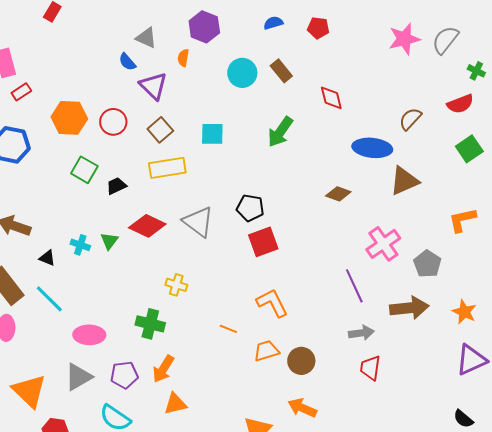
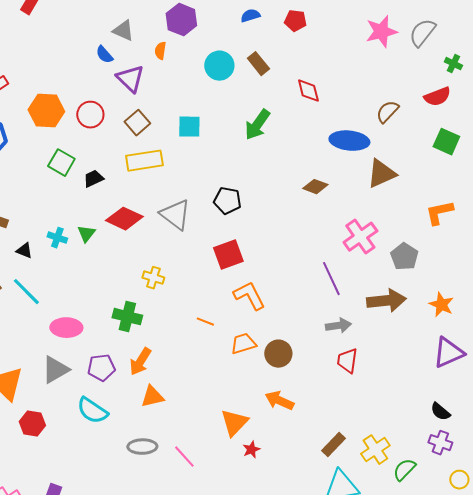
green square: (469, 149) -> (446, 142), turned -32
red square: (263, 242) -> (228, 255), moved

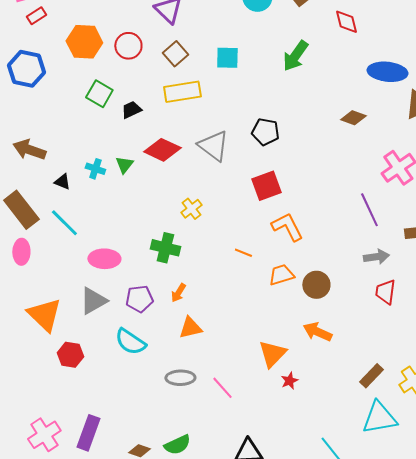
yellow cross: (153, 278) -> (191, 209), turned 35
orange arrow: (140, 362) -> (178, 293), size x0.7

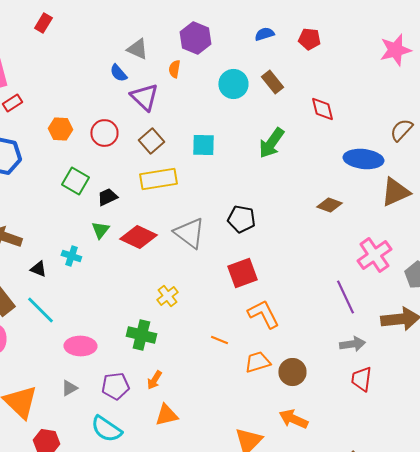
orange hexagon: (84, 42) -> (60, 129), size x0.7
green triangle: (124, 165) -> (100, 230), moved
gray triangle: (93, 301) -> (69, 388), size x0.6

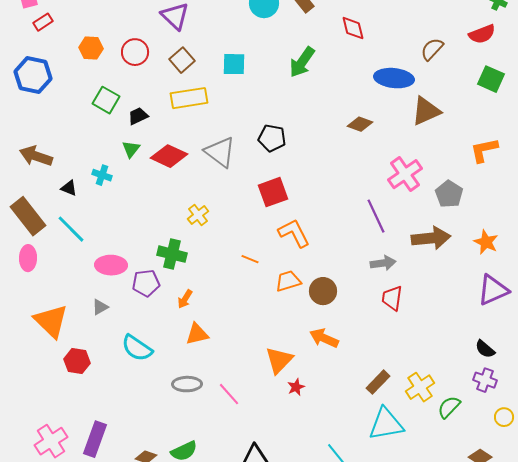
purple pentagon: (115, 386) -> (146, 283), moved

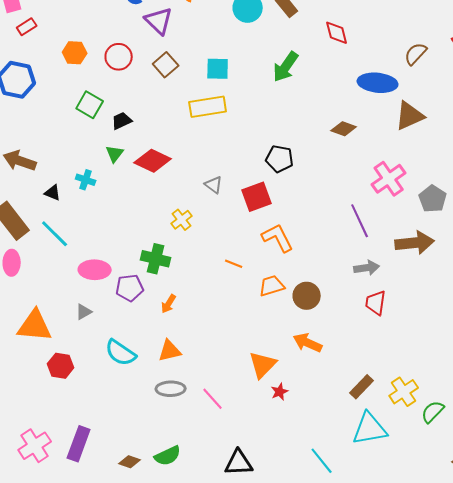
yellow rectangle: (189, 98) -> (208, 107), moved
black pentagon: (272, 138) -> (280, 159), moved
gray triangle: (220, 152) -> (214, 185), moved, size x0.6
orange triangle: (51, 321) -> (35, 326), turned -39
orange triangle: (197, 334) -> (170, 351), moved

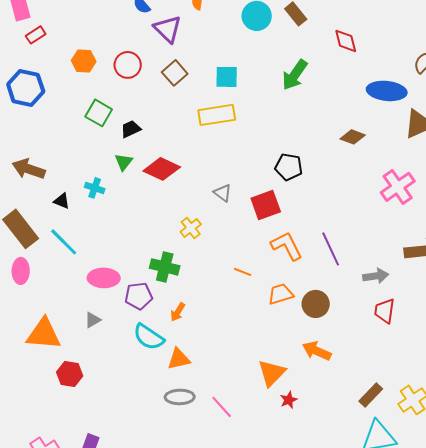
purple line: (360, 221) -> (331, 249), moved
cyan semicircle: (121, 353) -> (149, 337), moved

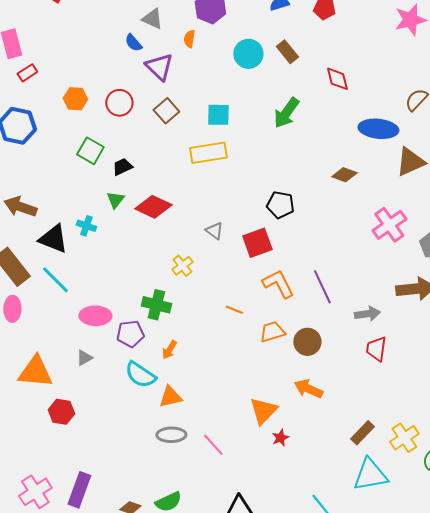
black triangle: (62, 201) -> (53, 239), size x1.8

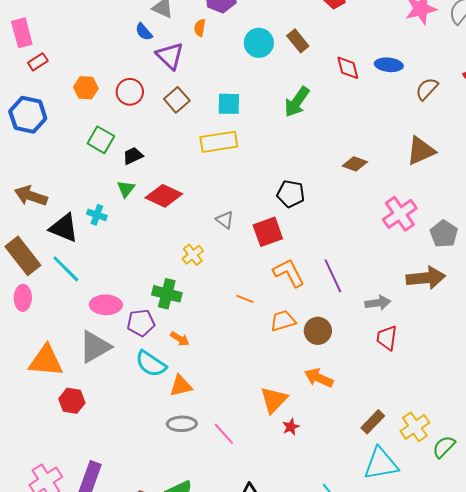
blue ellipse: (378, 129) -> (389, 65), moved, size x0.7
orange arrow: (169, 350) -> (180, 339), turned -90
gray triangle: (84, 358) -> (95, 347), size x2.0

